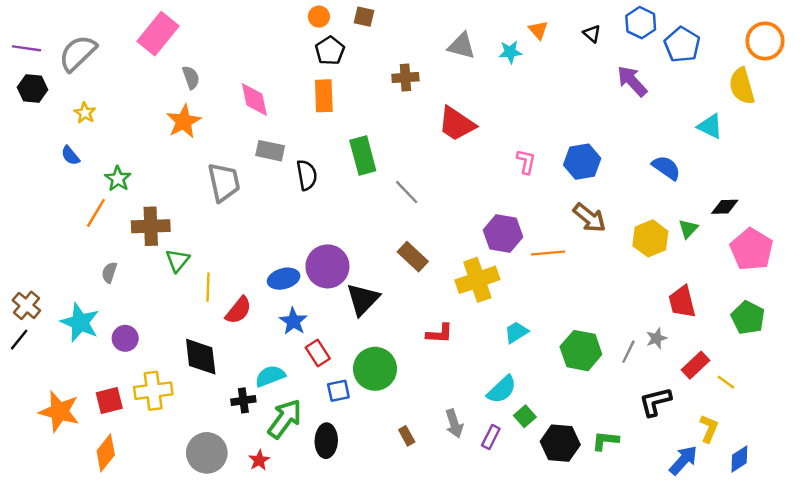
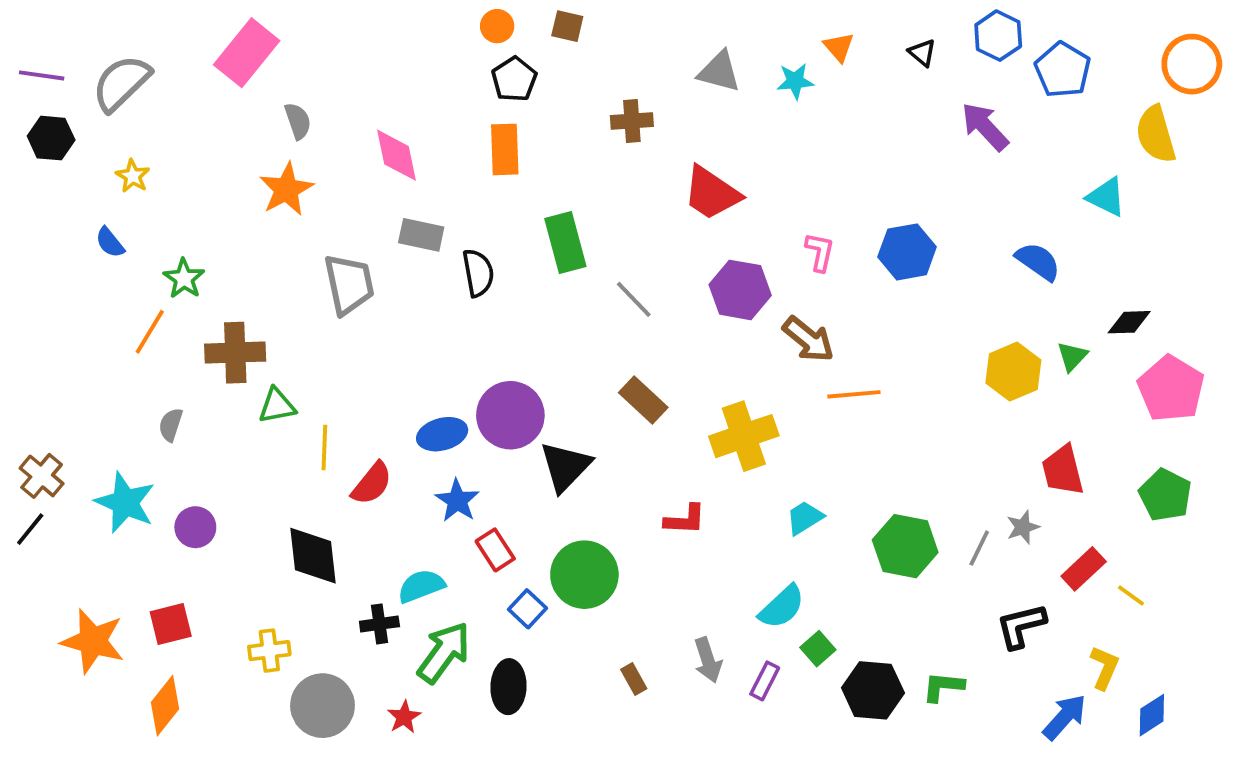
brown arrow: (589, 218) -> (808, 339), moved
purple hexagon: (503, 234) -> (740, 290), moved
green triangle: (178, 260) -> (277, 406), turned 40
yellow cross: (153, 391) -> (269, 651), moved, size x0.7
blue square: (338, 391) -> (527, 609), turned -35

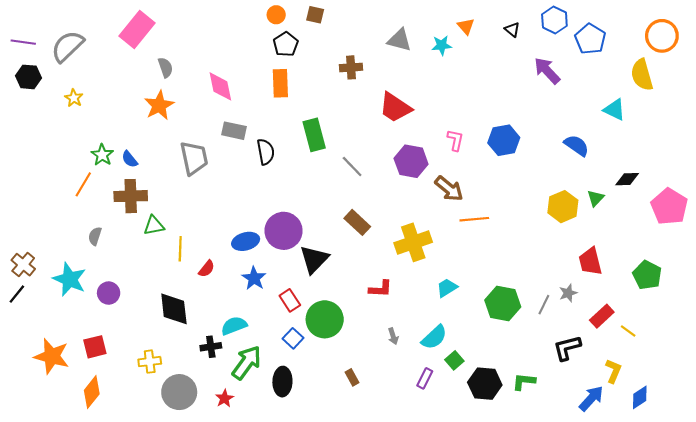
blue semicircle: (110, 242) -> (130, 159), moved
pink pentagon: (1171, 389) -> (669, 207), moved
red semicircle: (372, 484) -> (207, 269), size x0.7
red rectangle: (495, 550) -> (290, 300), moved
gray arrow: (708, 660) -> (393, 336), moved, size x0.7

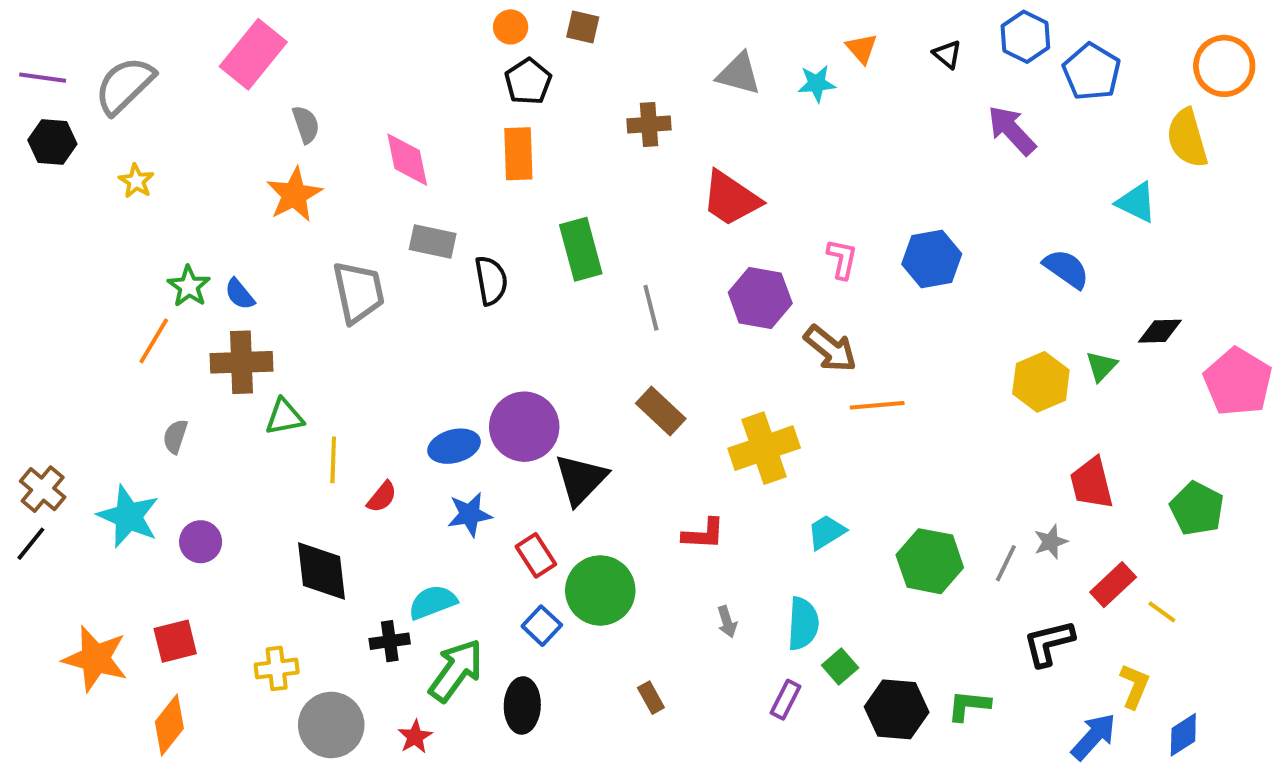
gray line: (352, 167) -> (651, 308), turned 30
blue star: (254, 278) -> (470, 514), turned 30
cyan semicircle: (434, 337) -> (803, 624), turned -44

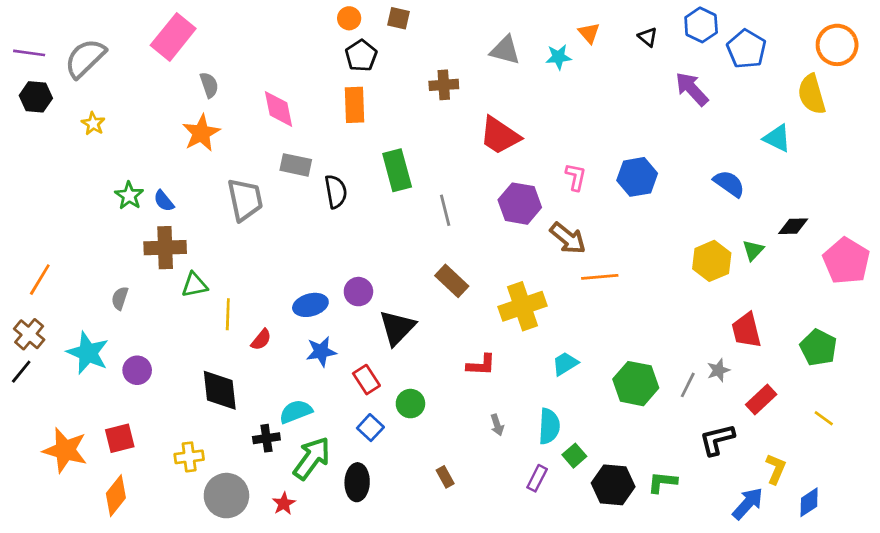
orange line: (154, 341) -> (40, 280), moved
purple circle: (524, 427) -> (358, 292), size x0.6
green circle: (600, 590) -> (410, 404), size x0.6
yellow line: (1162, 612) -> (824, 418), moved

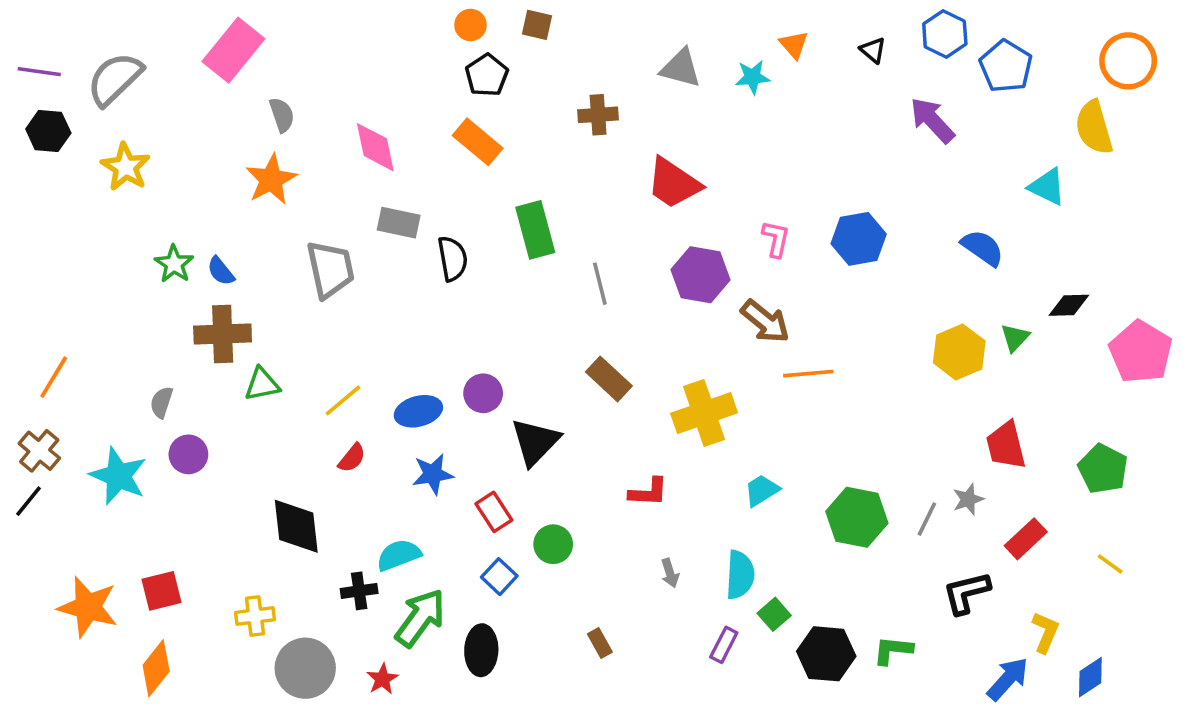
orange rectangle: (354, 105) -> (478, 142), turned -48
yellow star: (93, 124) -> (126, 167), size x1.5
yellow line: (228, 314) -> (343, 400), moved, turned 48
purple circle: (137, 370) -> (188, 454), moved

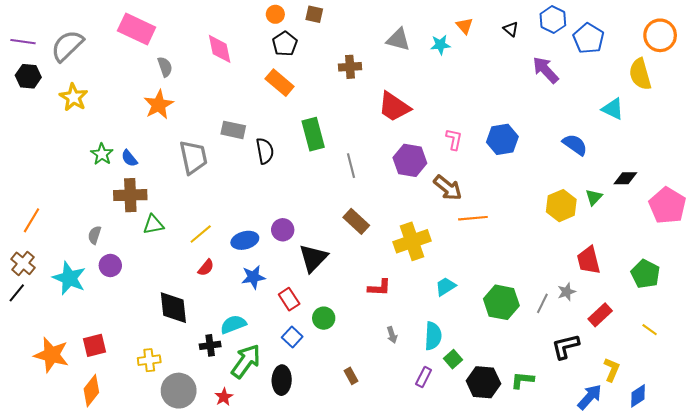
pink rectangle: (233, 50) -> (137, 29), turned 76
pink diamond: (375, 147) -> (220, 49), moved

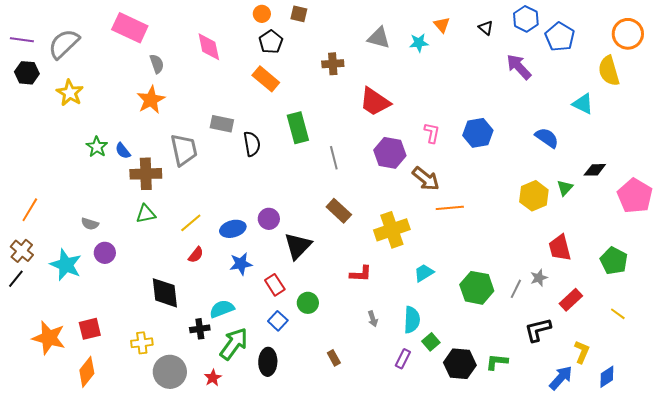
brown cross: (130, 195) -> (146, 174), moved
gray semicircle: (95, 235) -> (90, 224), turned -90

